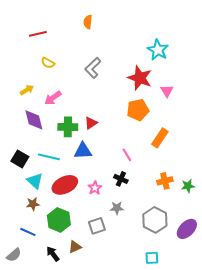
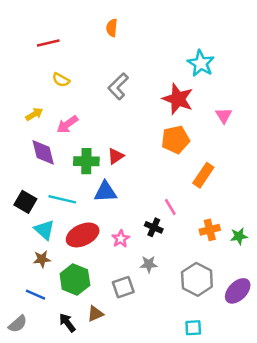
pink triangle: (167, 91) -> (224, 115), moved
pink line: (127, 155) -> (170, 207), moved

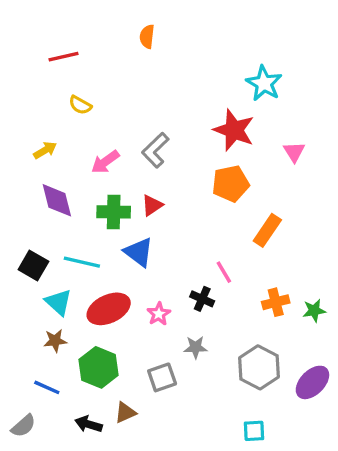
gray L-shape: (118, 86) -> (155, 150), moved
pink arrow: (67, 124) -> (105, 162), moved
blue triangle: (105, 192) -> (139, 252), turned 40
black arrow: (67, 323) -> (89, 424), turned -36

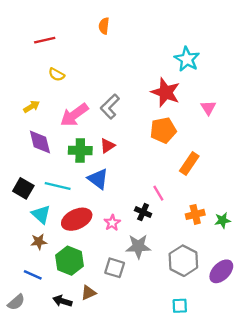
pink arrow: (105, 162) -> (74, 115), size x1.4
gray star: (196, 347) -> (138, 246), size x1.5
gray square: (162, 377) -> (115, 268), turned 36

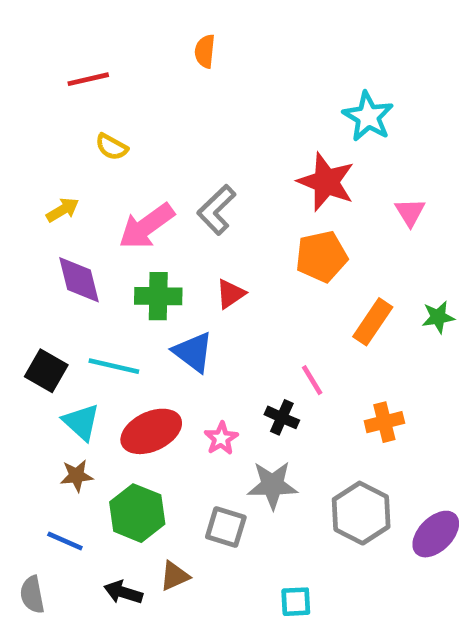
red triangle: (107, 146) -> (231, 294), moved
green star: (222, 220) -> (438, 317), moved
gray semicircle: (16, 302) -> (32, 595), turned 120
cyan square: (180, 306) -> (296, 602), moved

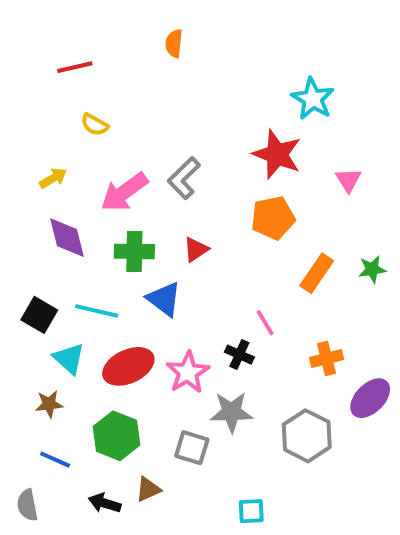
pink star: (221, 438) -> (188, 372), size x1.5
brown star: (77, 476) -> (49, 404), moved
purple ellipse: (436, 534) -> (370, 398), moved

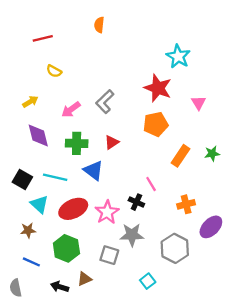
pink arrow: (124, 192) -> (71, 110), size x0.7
cyan square: (251, 511) -> (148, 281), moved, turned -35

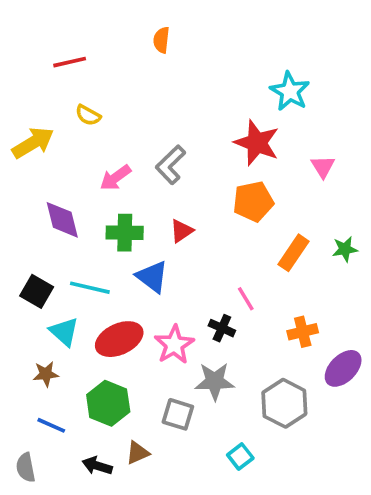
yellow arrow: (30, 102) -> (33, 143), moved, size x1.6

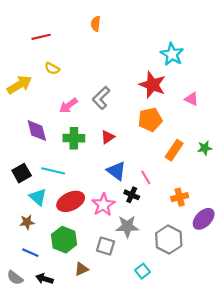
pink triangle: (323, 167) -> (192, 99), turned -32
blue triangle: (152, 277) -> (116, 171), moved
black square: (37, 291) -> (22, 173), turned 30
black arrow: (97, 466) -> (44, 279), moved
gray semicircle: (26, 468) -> (15, 278), turned -42

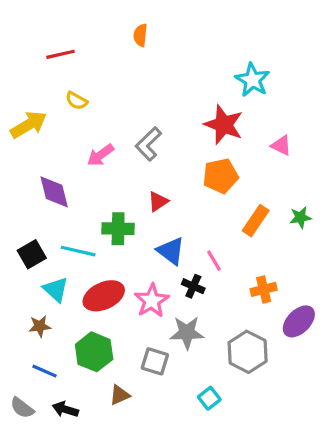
green cross: (74, 138) -> (118, 229), moved

